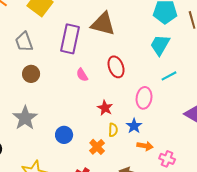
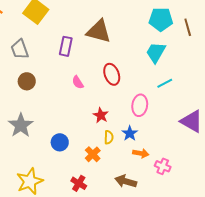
purple rectangle: (70, 39) -> (66, 46), size x0.7

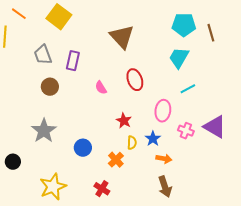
brown triangle: (99, 31) -> (122, 37), turned 32
purple rectangle: (66, 46) -> (73, 61), moved
pink cross: (163, 166) -> (186, 131), moved
brown arrow: (126, 181) -> (165, 187), moved, turned -125

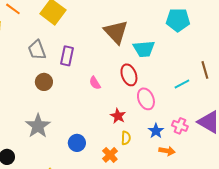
brown line: (211, 33) -> (205, 70), moved
cyan trapezoid: (179, 58) -> (144, 49), moved, turned -125
pink ellipse: (163, 111) -> (146, 99), moved, turned -30
blue star: (153, 139) -> (156, 131), moved
orange arrow: (164, 159) -> (167, 151), moved

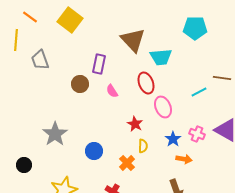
gray trapezoid: (37, 50) -> (40, 60), moved
purple rectangle: (67, 56) -> (99, 64), moved
brown line: (205, 70) -> (222, 78), turned -66
brown circle: (44, 82) -> (80, 84), moved

